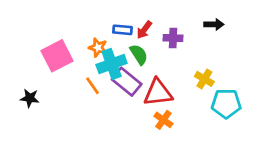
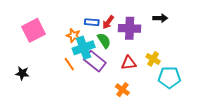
purple cross: (173, 38) -> (130, 28), size x1.5
pink square: (57, 56) -> (34, 30), moved
red triangle: (158, 93) -> (129, 63), moved, size x0.7

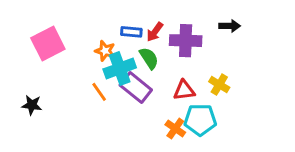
cyan pentagon: (169, 77) -> (200, 120), moved

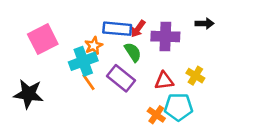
blue rectangle: (131, 32) -> (117, 29), size x1.5
orange star: (105, 51) -> (94, 46), turned 30
cyan cross: (120, 68) -> (83, 61), moved
black star: (32, 105) -> (29, 94), size x1.6

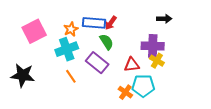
purple cross: (165, 37) -> (153, 46), moved
orange star: (94, 46) -> (71, 29), moved
orange line: (88, 82) -> (71, 76), moved

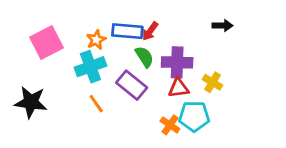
purple cross: (153, 46) -> (177, 62), moved

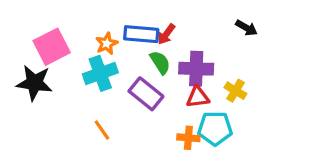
black arrow: (223, 26) -> (246, 28), turned 30
black star: (31, 102) -> (34, 83), moved
orange line: (96, 104) -> (102, 130), moved
orange cross: (170, 125) -> (188, 138), turned -30

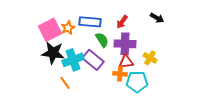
red arrow: (166, 34) -> (122, 22), moved
pink square: (52, 47) -> (50, 30), moved
cyan cross: (100, 73) -> (73, 60), moved
black star: (34, 83) -> (53, 53), moved
orange cross: (188, 138) -> (120, 74), moved

